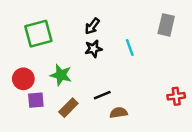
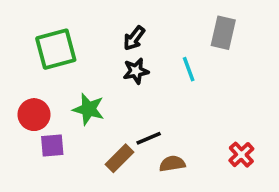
gray rectangle: (166, 25) -> (223, 33), moved
red cross: (176, 96) -> (241, 155), moved, turned -36
brown rectangle: (68, 108) -> (119, 158), moved

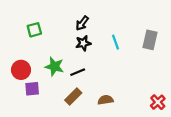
gray rectangle: (223, 33) -> (150, 40), moved
green square: (56, 49) -> (34, 30), size x0.6
black line: (149, 138) -> (78, 72), moved
red cross: (241, 155) -> (158, 102), moved

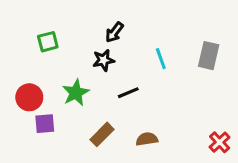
black star: (83, 43) -> (104, 60), moved
green star: (54, 67) -> (76, 93), turned 30
black line: (78, 72) -> (128, 93), moved

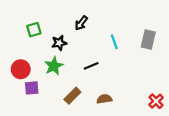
black star: (104, 60) -> (59, 43), moved

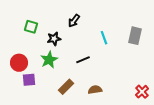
green square: (34, 30) -> (31, 27), turned 32

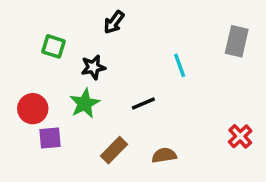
black arrow: (74, 21) -> (114, 22), moved
gray rectangle: (135, 36) -> (237, 41), moved
red cross: (142, 92) -> (240, 136), moved

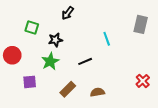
red circle: (33, 109) -> (12, 55), moved

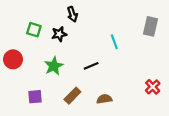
black arrow: (68, 13) -> (72, 14), turned -56
black star: (55, 40) -> (59, 34), moved
purple square: (30, 82) -> (35, 97), moved

